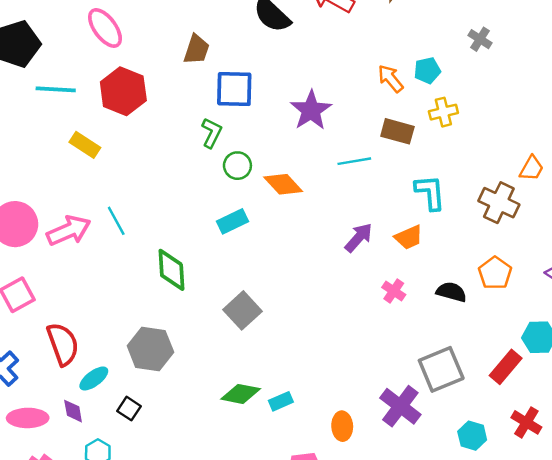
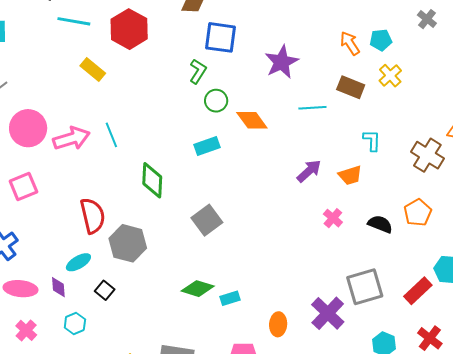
yellow cross: (443, 112) -> (390, 76), turned -35
cyan L-shape: (430, 192) -> (372, 140), size x0.7
red semicircle: (63, 344) -> (93, 216), moved

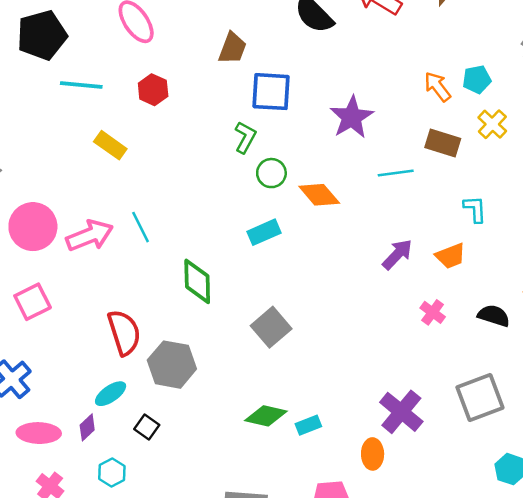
red hexagon: (129, 29) -> (153, 90), size x0.6
purple diamond: (58, 287) -> (87, 427), turned 55
purple cross: (328, 313) -> (401, 412), moved

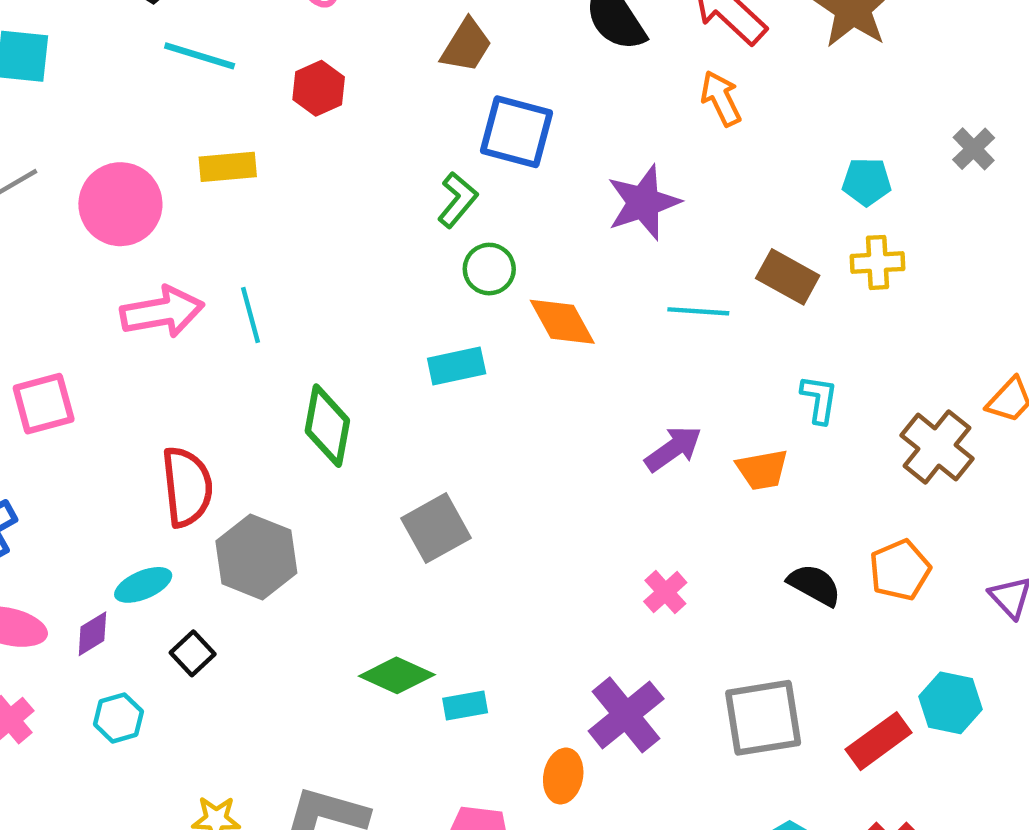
orange arrow: (437, 87) -> (721, 98), moved
yellow cross: (492, 124) -> (877, 262), turned 32
yellow rectangle: (110, 145) -> (228, 167), turned -52
pink circle: (33, 227) -> (120, 204), moved
pink cross: (433, 312) -> (665, 592), moved

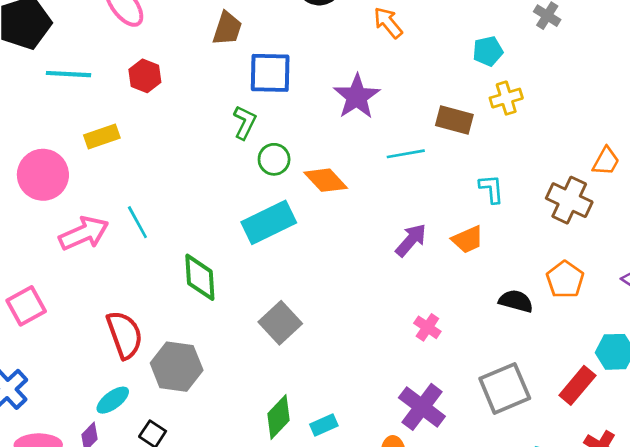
cyan rectangle: (457, 366) -> (269, 222), size x1.5
green diamond: (397, 675) -> (278, 417), turned -57

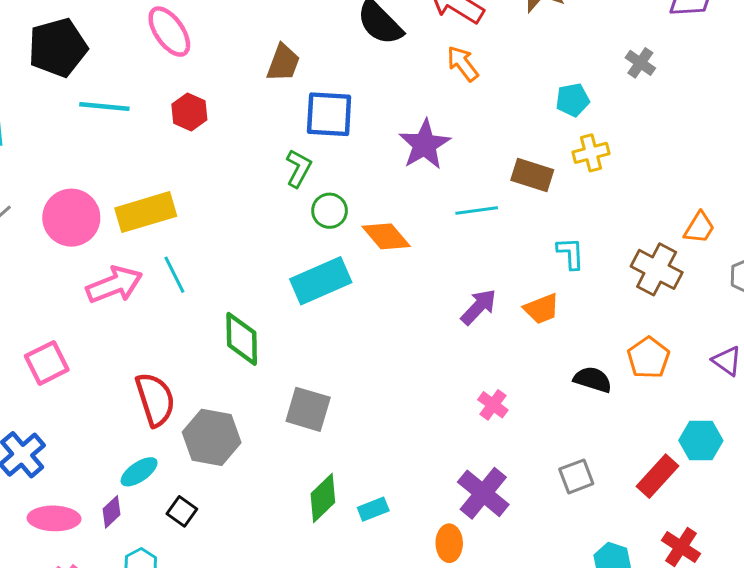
yellow rectangle: (102, 137) -> (146, 212), moved, size x1.5
gray square: (280, 323) -> (308, 409), moved, turned -33
gray square: (505, 388) -> (576, 476), size x0.6

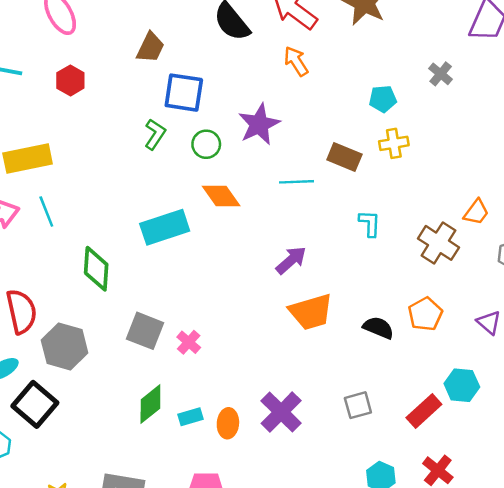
green circle: (330, 211) -> (206, 144), moved
orange trapezoid: (542, 309) -> (311, 312), moved, size x1.5
pink cross: (493, 405) -> (189, 342), moved
black square: (182, 511) -> (35, 404), size x1.8
orange ellipse: (449, 543) -> (228, 423), moved

